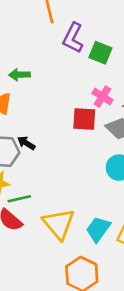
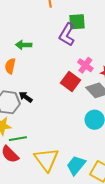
purple L-shape: (73, 38) -> (67, 35), moved
green square: (100, 53) -> (77, 22), moved, turned -30
red square: (84, 119) -> (71, 81), turned 30

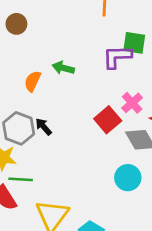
purple L-shape: (67, 35) -> (117, 57), turned 45
green arrow: (24, 45) -> (63, 68), moved

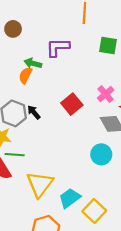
purple L-shape: (117, 57) -> (58, 47), moved
green arrow: (63, 68) -> (33, 63), moved
red square: (108, 120) -> (72, 104), moved

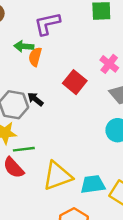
orange semicircle: (25, 75) -> (35, 57), moved
yellow triangle: (40, 184) -> (57, 176), turned 44
cyan trapezoid: (70, 198) -> (93, 184), turned 40

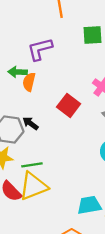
green line: (24, 149) -> (32, 165), moved
yellow triangle: (57, 176) -> (33, 186), moved

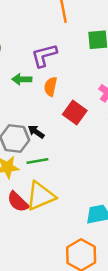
orange semicircle: (29, 82) -> (51, 87), moved
green line: (32, 165) -> (37, 161), moved

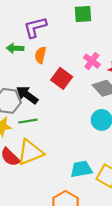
black arrow: (36, 132) -> (27, 95), size x1.5

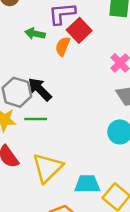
red square: (62, 78) -> (79, 30), moved
yellow triangle: (30, 152) -> (47, 168), moved, turned -32

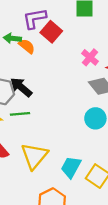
orange semicircle: (63, 46) -> (27, 46), moved, turned 112
cyan trapezoid: (87, 184) -> (71, 167), turned -55

